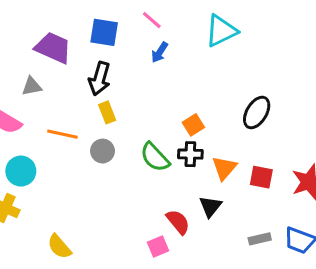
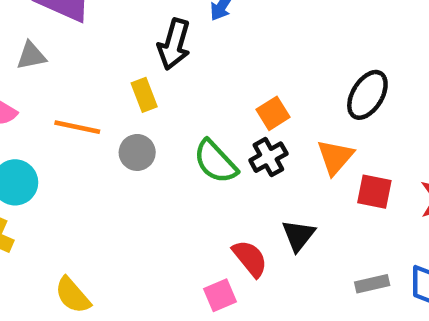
black arrow: (99, 79) -> (174, 44), moved
black cross: (190, 154) -> (268, 157), turned -30
orange triangle: (224, 168) -> (335, 157), moved

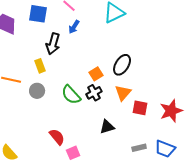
black ellipse: (367, 95) -> (122, 65), moved
black triangle: (298, 235) -> (107, 127), turned 35
red semicircle: (250, 258) -> (57, 137), moved

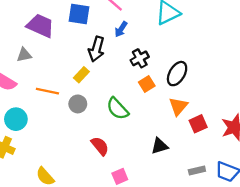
yellow rectangle: (40, 66) -> (81, 75), turned 64
black cross: (94, 93) -> (140, 58), moved
red square: (140, 108) -> (198, 124), turned -35
red semicircle: (57, 137) -> (100, 146), moved

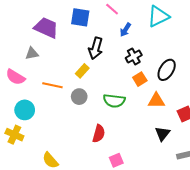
blue arrow: (121, 29) -> (125, 30), moved
orange triangle: (178, 106) -> (156, 101), moved, turned 48
green semicircle: (118, 109) -> (114, 101), turned -40
red semicircle: (100, 146) -> (99, 134), turned 54
black triangle: (160, 146) -> (162, 134), moved, turned -35

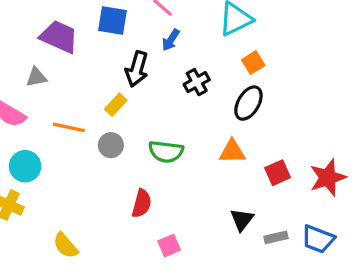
blue arrow: (125, 30) -> (171, 40), moved
orange square: (140, 79) -> (253, 63), moved
black triangle: (162, 134) -> (242, 220), moved

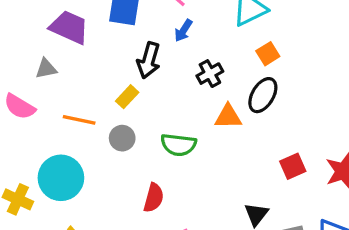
orange triangle: (232, 152) -> (228, 117), moved
cyan circle: (25, 166) -> (61, 178), moved, size x1.4

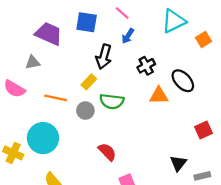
orange square: (268, 54) -> (203, 39), moved
black ellipse: (263, 95) -> (183, 81), turned -75
green semicircle: (178, 145) -> (112, 101), moved
red semicircle: (154, 198) -> (107, 152), turned -60

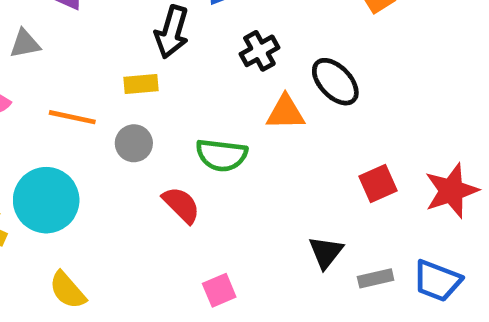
yellow rectangle: (89, 82) -> (141, 84), turned 42
green semicircle: (112, 101) -> (222, 155), moved
red semicircle: (107, 152) -> (181, 205), moved

